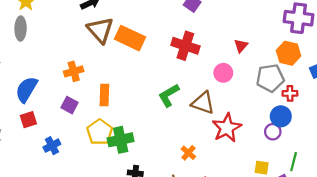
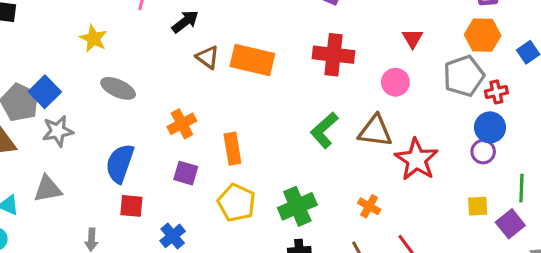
gray ellipse: (21, 29) -> (118, 88), moved, turned -55
brown triangle: (100, 30) -> (208, 57), size x0.6
red square: (28, 120) -> (131, 206), turned 35
green cross: (121, 140) -> (297, 206), moved

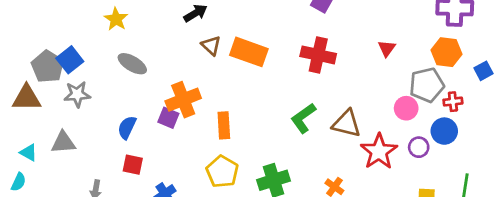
pink circle: (395, 82) -> (406, 108), moved
orange cross: (182, 124) -> (183, 100), size x1.4
purple circle: (483, 152) -> (419, 147), moved
blue semicircle: (120, 163) -> (127, 127), size x0.7
purple square: (186, 173) -> (168, 118), moved

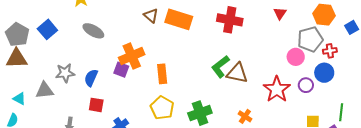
gray pentagon: (48, 67) -> (17, 35), moved
gray star: (77, 94) -> (65, 73), moved
brown triangle: (347, 124) -> (237, 73), moved

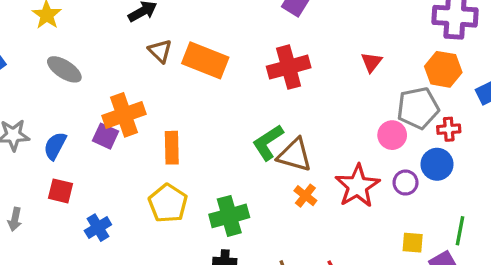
red cross: (230, 20) -> (289, 67), turned -30
orange cross: (245, 116) -> (305, 196), moved

